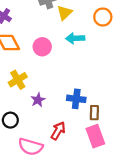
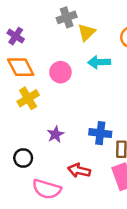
yellow cross: (18, 80) -> (28, 98), moved
red arrow: (58, 131) -> (79, 170), turned -108

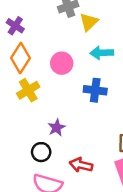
orange diamond: (21, 67) -> (20, 58), turned 60
blue cross: (100, 133) -> (95, 90), moved
black circle: (23, 158) -> (41, 152), moved

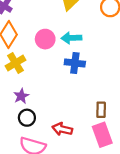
cyan arrow: (102, 53) -> (71, 38), moved
purple star: (57, 128) -> (21, 96), moved

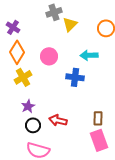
cyan arrow: (71, 38) -> (89, 55), moved
red arrow: (62, 129) -> (58, 120), moved

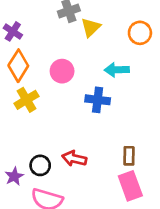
purple star: (28, 106) -> (14, 176), moved

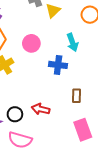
cyan arrow: (117, 70) -> (72, 42), turned -108
brown rectangle: (129, 156) -> (77, 96), moved

